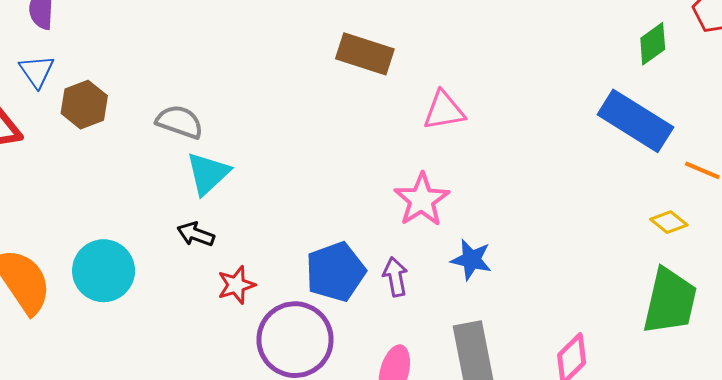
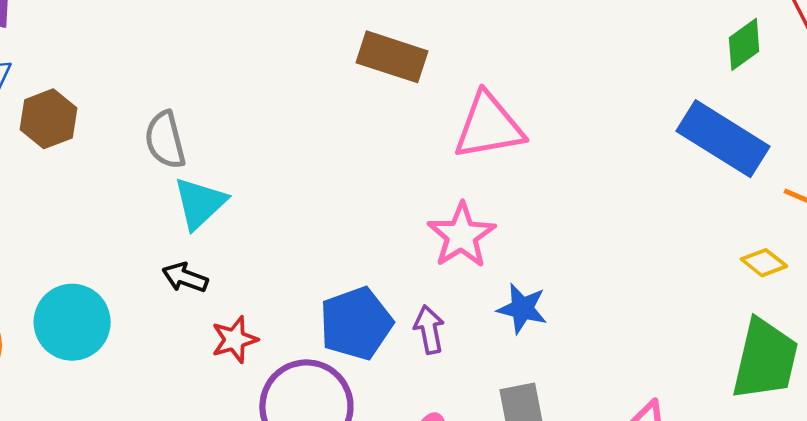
pink triangle: (444, 111) -> (489, 126), size x1.4
gray semicircle: (180, 122) -> (165, 140), turned -123

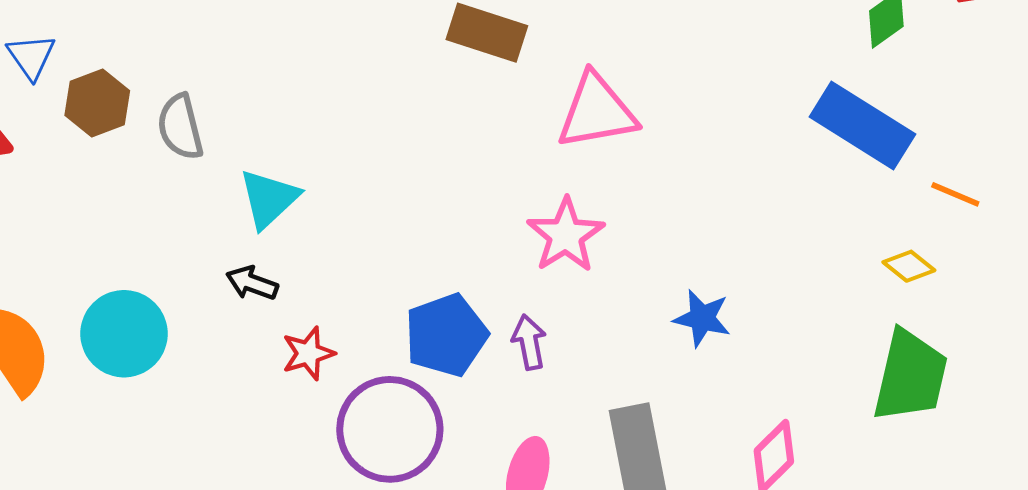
gray semicircle: (165, 140) -> (180, 127), moved
blue star: (522, 309) -> (702, 318), moved

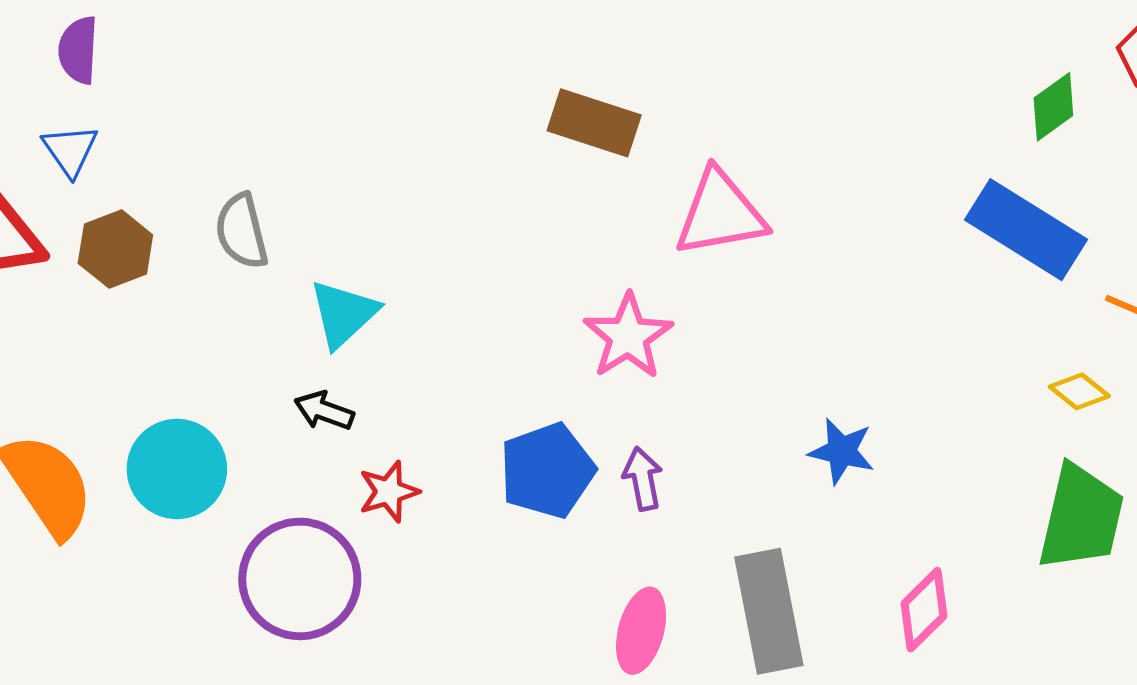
brown hexagon: (97, 103) -> (115, 249), moved
pink star: (566, 235) -> (628, 336), moved
purple circle: (390, 429) -> (300, 579), moved

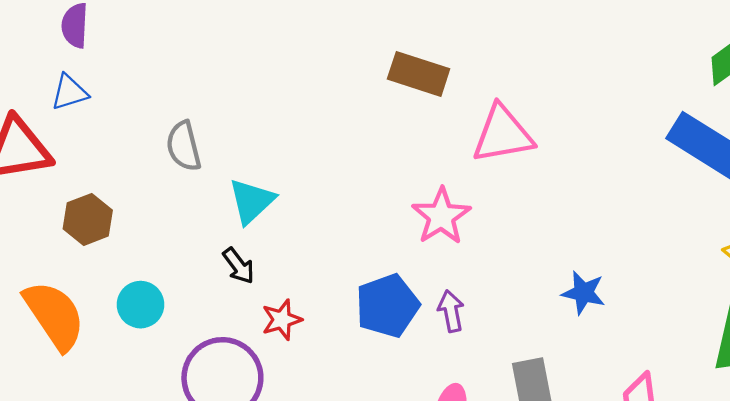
blue triangle: (70, 150) -> (69, 92), turned 48
brown hexagon: (115, 249) -> (88, 219), moved
black arrow: (324, 411) -> (239, 266), turned -147
cyan circle: (177, 469) -> (141, 305), size x0.7

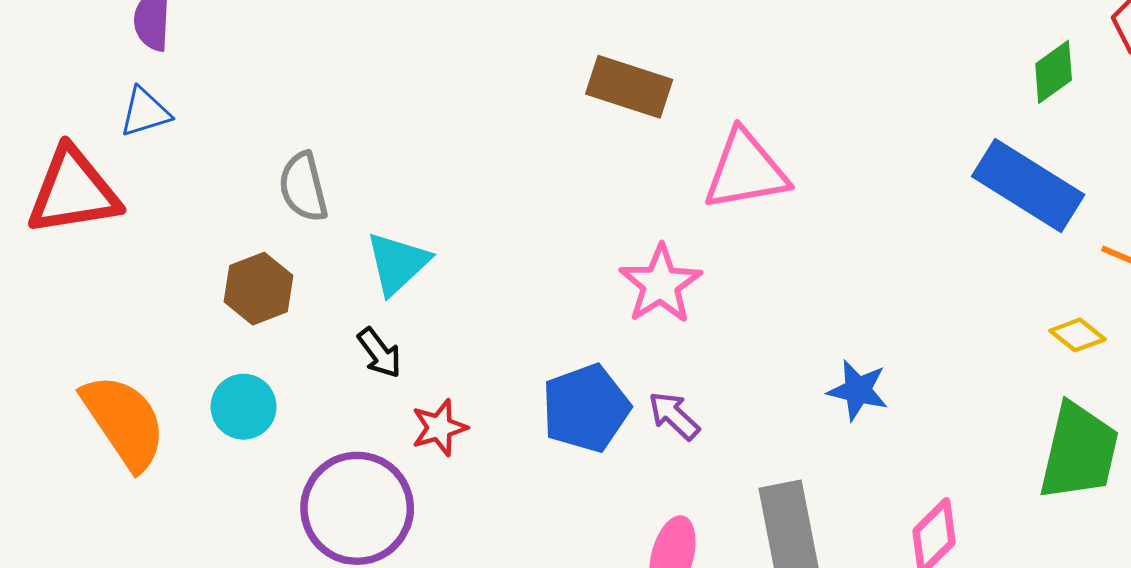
brown hexagon: (88, 219) -> (258, 289), moved
purple arrow: (451, 311) -> (674, 416), turned -36

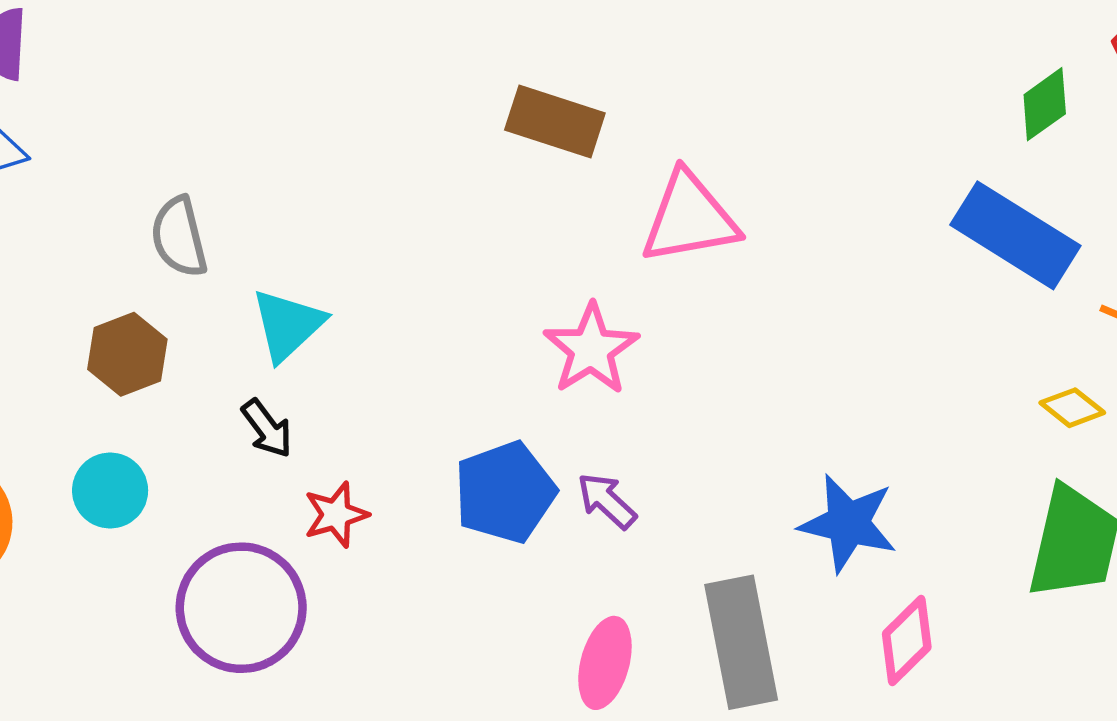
blue star: (858, 390) -> (848, 523), moved, size x1.4

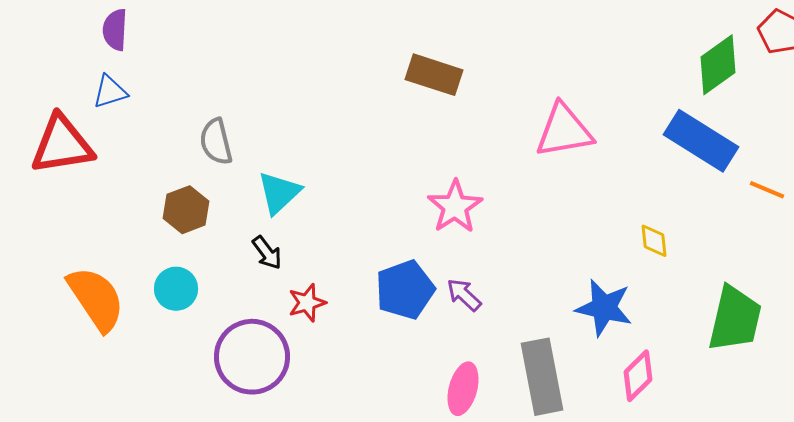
green diamond: (1045, 104) -> (718, 65), size x1.4
pink triangle: (689, 218) -> (564, 131), moved
yellow diamond: (1072, 408) -> (654, 241), moved, turned 45

